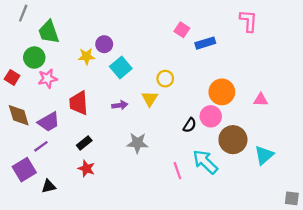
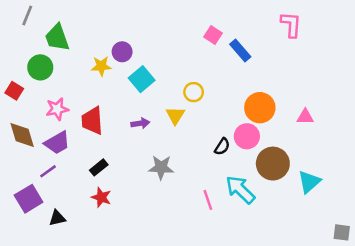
blue rectangle: (205, 43) -> (240, 51), turned 66
pink star: (48, 79) -> (57, 109), moved

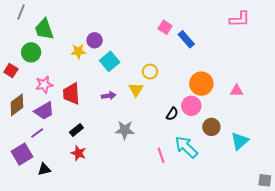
pink L-shape: (291, 25) -> (240, 19), moved, turned 85
brown diamond: (22, 135) -> (17, 105), turned 70
brown circle: (273, 164) -> (211, 127), size x0.7

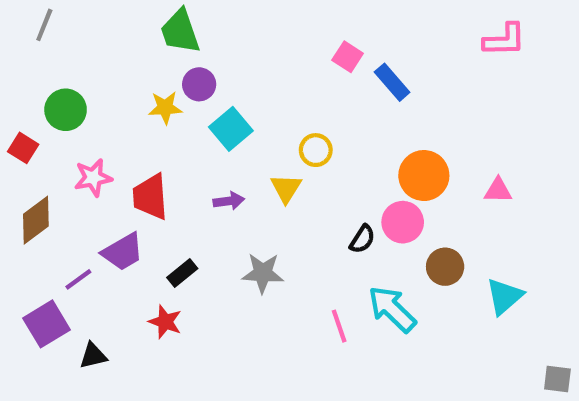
green trapezoid: (44, 29) -> (180, 31), moved
purple trapezoid: (44, 111) -> (123, 252), moved
black rectangle: (76, 130) -> (182, 273), moved

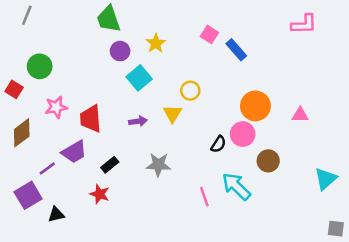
yellow star: (165, 108) -> (156, 43), moved, turned -30
cyan triangle: (504, 296) -> (326, 179), moved

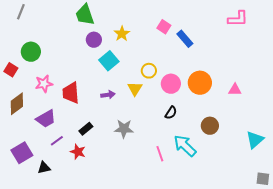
pink circle: (243, 134) -> (171, 84), moved
purple trapezoid: (74, 152) -> (46, 119), moved
purple line: (47, 169) -> (57, 141), moved

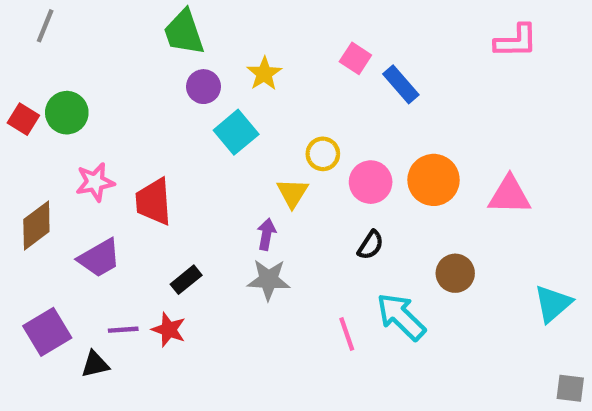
red square: (11, 70) -> (23, 119), moved
pink triangle: (235, 90) -> (509, 195), size x1.5
purple arrow: (108, 95) -> (266, 234), moved, turned -72
purple line: (57, 141) -> (123, 330), moved, turned 32

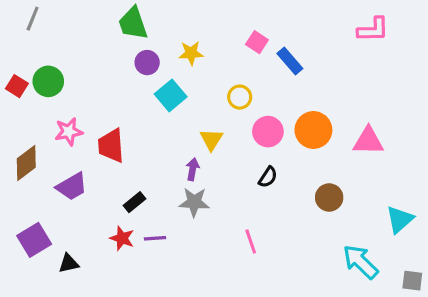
yellow star: (264, 74) -> (191, 53), turned 30
yellow circle: (323, 154) -> (240, 97), moved
cyan arrow: (401, 317) -> (361, 262), moved
purple line: (123, 330) -> (155, 238), moved

